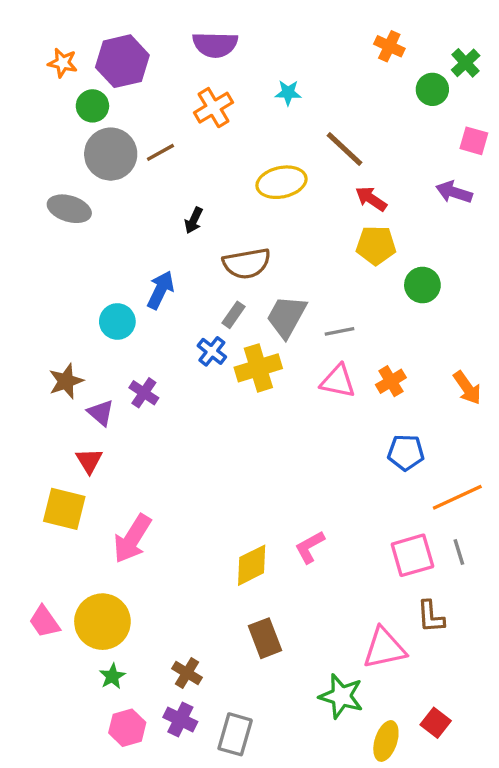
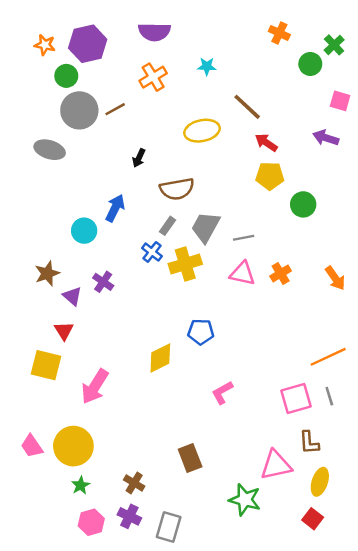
blue pentagon: (406, 452) -> (201, 332), moved
yellow diamond: (252, 565) -> (160, 358), moved
yellow ellipse: (386, 741) -> (320, 482), moved

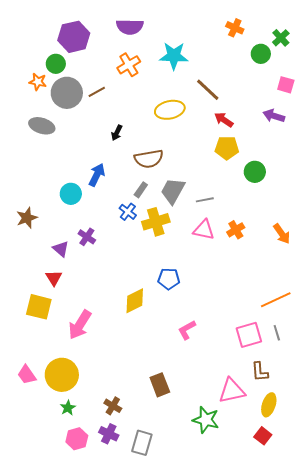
orange star: (45, 45) -> (38, 82), moved
cyan star: (207, 66) -> (174, 56), size x1.8
brown star: (47, 273) -> (27, 218), moved

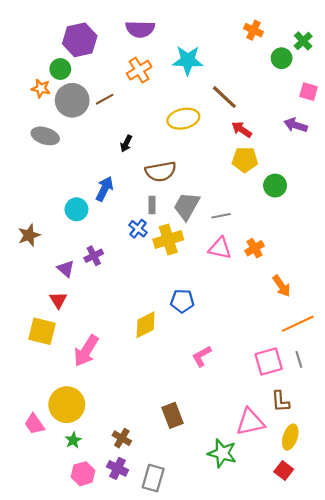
gray rectangle: (141, 190) -> (152, 205), turned -35
orange arrow: (282, 234) -> (282, 286), moved
purple cross: (87, 237) -> (94, 256), turned 30
pink trapezoid: (27, 375) -> (34, 424), moved

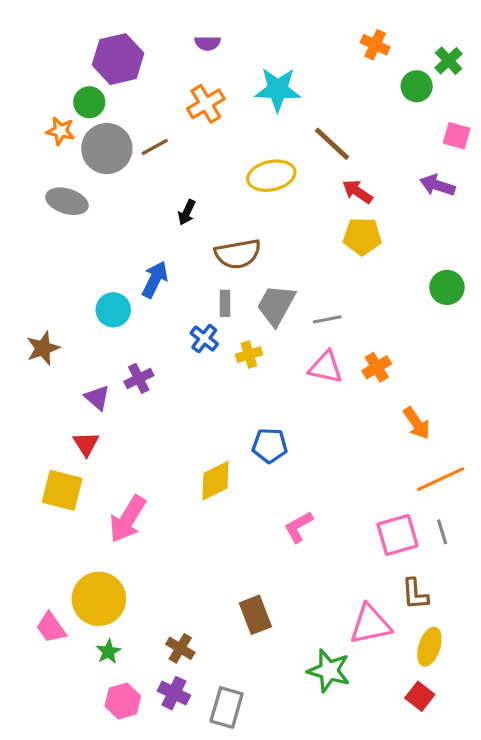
purple semicircle: (140, 29) -> (207, 43), size x0.6
green circle: (275, 186) -> (447, 287), moved
yellow cross: (168, 240) -> (249, 355), size x0.6

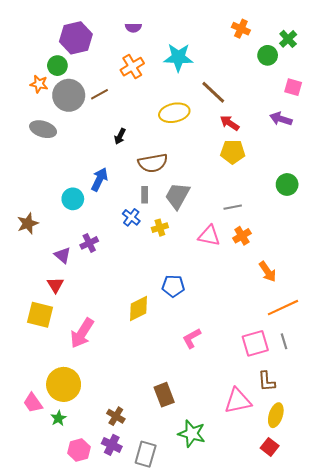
gray line: (327, 319) -> (233, 207), moved
green star: (108, 652) -> (58, 418), moved
green star: (329, 671) -> (192, 434), moved

